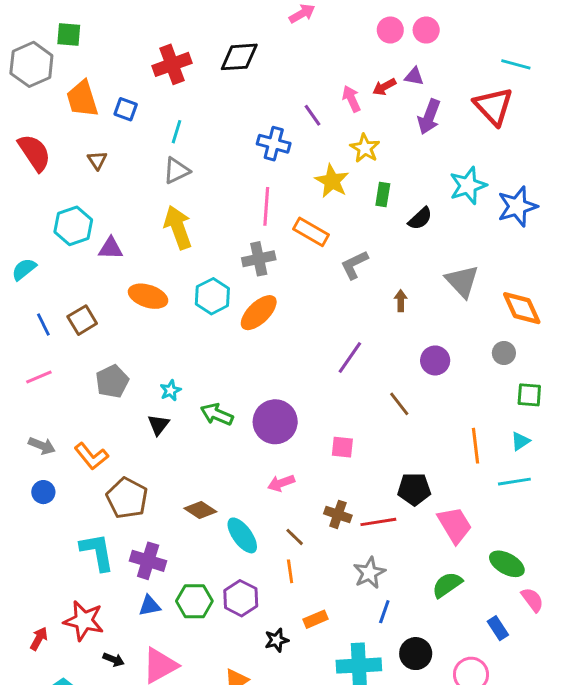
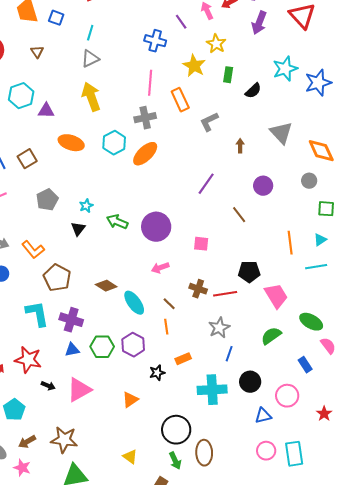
orange rectangle: (311, 232) -> (180, 100), turned 35

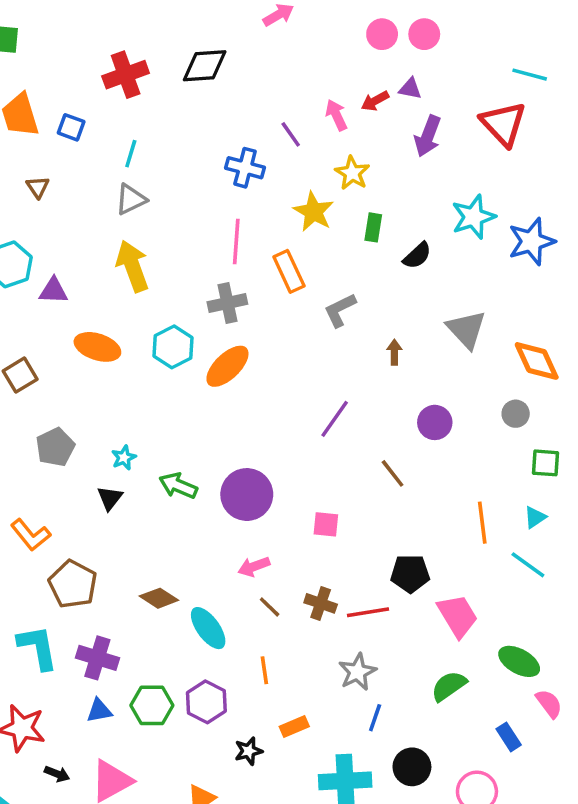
cyan line: (316, 267) -> (528, 565), turned 45
brown line: (169, 304) -> (270, 607), moved

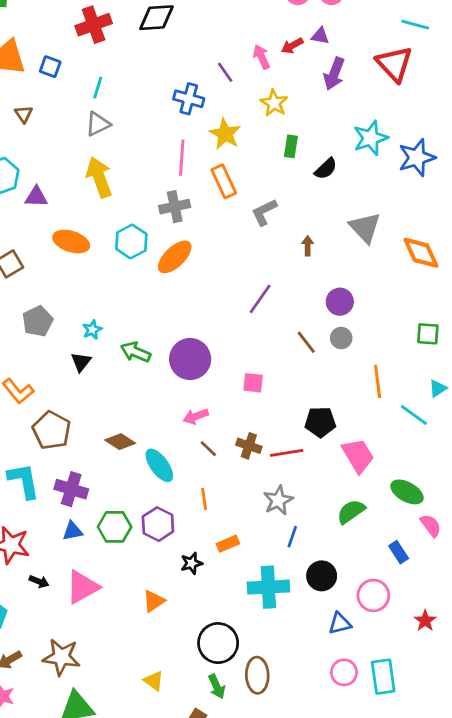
yellow star: (314, 212) -> (225, 134), moved
gray circle: (516, 414) -> (341, 338), moved
cyan triangle: (535, 517) -> (438, 388), moved

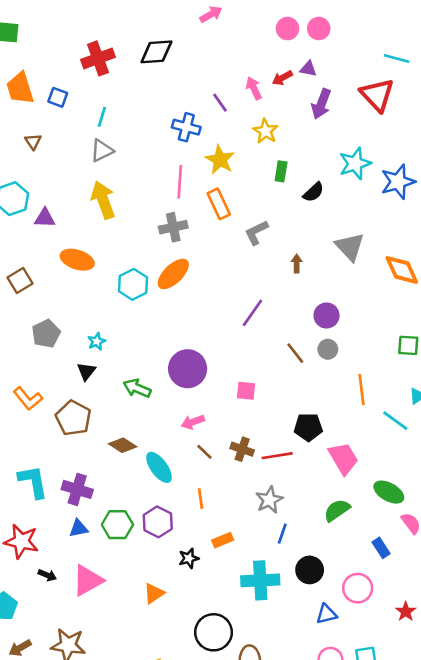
cyan hexagon: (131, 242) -> (133, 284), moved
green arrow: (136, 352) -> (137, 388), moved
brown pentagon: (52, 430) -> (73, 418), moved

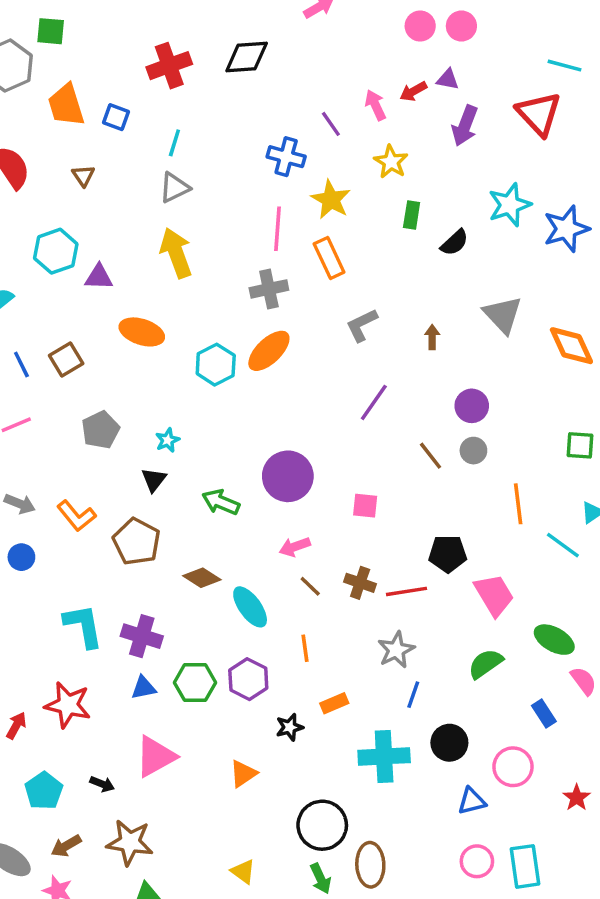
gray L-shape: (256, 232) -> (362, 325), moved
black arrow: (47, 575) -> (102, 784), moved

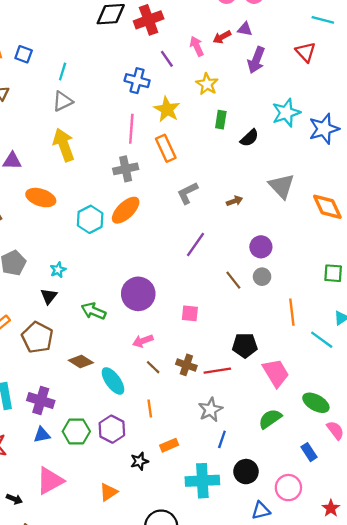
red cross: (169, 66) -> (149, 20), moved
red triangle: (539, 114) -> (306, 52), size x0.7
brown arrow: (432, 337) -> (235, 201), turned 70

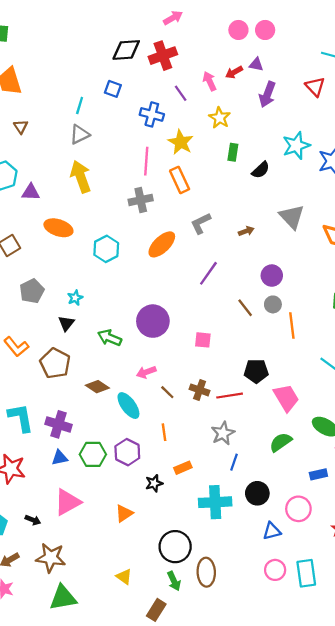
blue square: (24, 54) -> (113, 89), moved
orange ellipse: (126, 210) -> (162, 244), moved
orange line: (292, 312) -> (292, 326), moved
pink arrow: (143, 341) -> (146, 372), moved
blue rectangle: (309, 452) -> (318, 474), turned -70

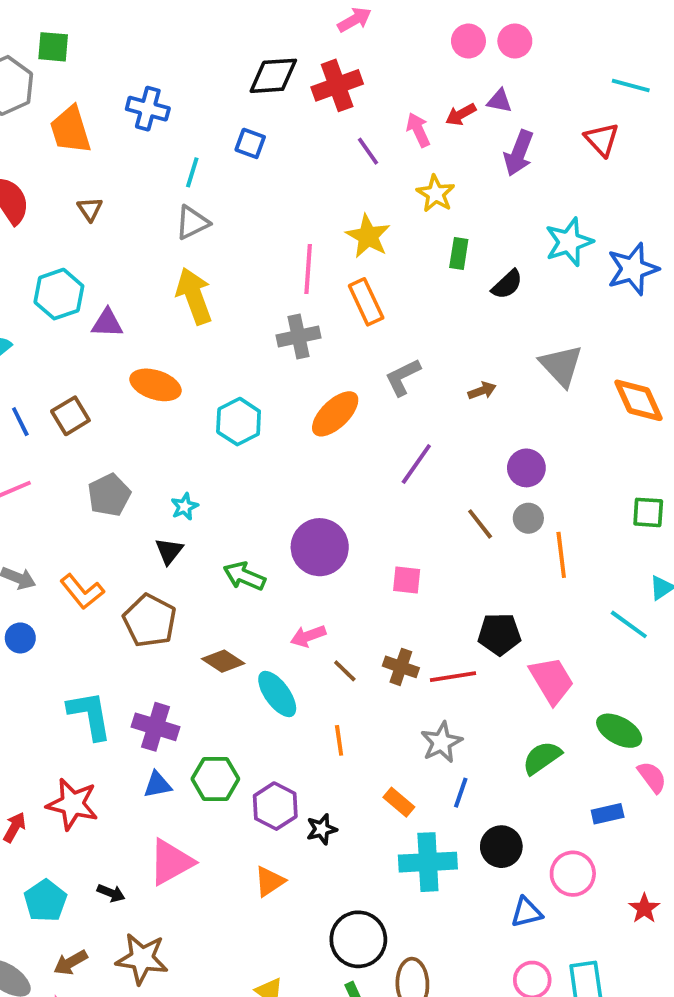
blue cross: (152, 114) -> (148, 109), moved
purple hexagon: (127, 452) -> (275, 806), moved
orange rectangle: (183, 468) -> (399, 802), moved, turned 63

